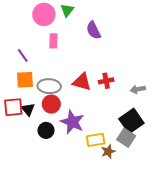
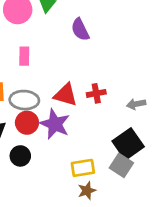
pink rectangle: (53, 41) -> (24, 56), moved
purple star: (72, 122) -> (55, 124), moved
brown star: (108, 152) -> (87, 191), moved

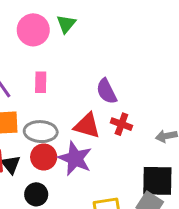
purple semicircle: (80, 30) -> (106, 91), moved
red cross: (96, 93) -> (121, 124), turned 30
black square: (128, 144) -> (157, 181), turned 36

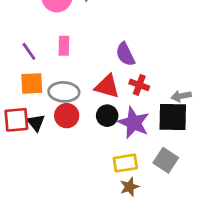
purple star: (75, 158) -> (134, 123), moved
black square: (157, 181) -> (173, 117), moved
black circle: (36, 194) -> (107, 116), moved

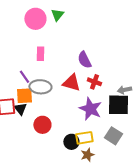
purple line: (29, 51) -> (24, 77), moved
orange square: (32, 84) -> (24, 96), moved
red circle: (67, 116) -> (42, 125), moved
black circle: (107, 116) -> (71, 142), moved

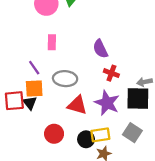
red triangle: (71, 83) -> (77, 105), moved
gray ellipse: (40, 87) -> (65, 79), moved
red circle: (42, 125) -> (54, 134), moved

